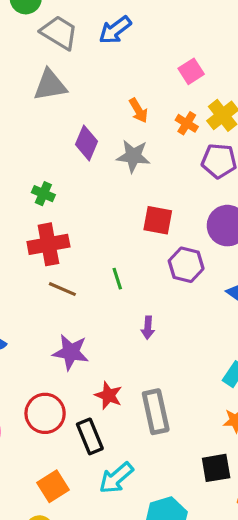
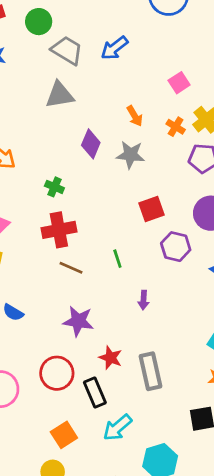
red square: (158, 220) -> (151, 209), turned -30

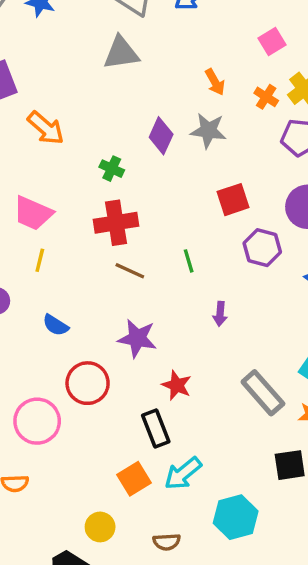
purple diamond: (91, 144) -> (161, 136), moved
gray rectangle: (151, 371) -> (263, 393), moved, turned -30
red circle: (57, 373) -> (88, 383), moved
orange square: (64, 435) -> (134, 479), moved

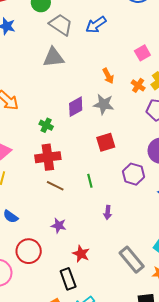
purple diamond: (161, 136) -> (76, 107), turned 35
red square: (233, 200) -> (106, 142), moved
purple star: (137, 338) -> (59, 226), size x0.7

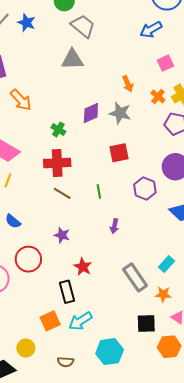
blue arrow: (96, 25) -> (151, 30), moved

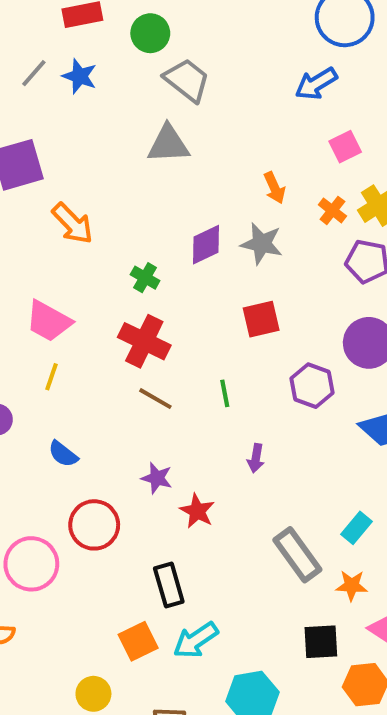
red cross: (57, 163) -> (144, 341), turned 30
red star: (83, 267) -> (197, 511), moved

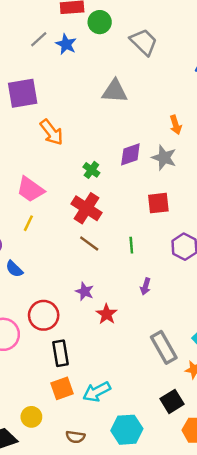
green circle: (150, 33) -> (100, 22), moved
gray trapezoid: (187, 80) -> (144, 42), moved
blue semicircle: (63, 454) -> (14, 269), moved
black rectangle: (169, 585) -> (61, 353), moved
black square: (321, 642) -> (172, 401), turned -35

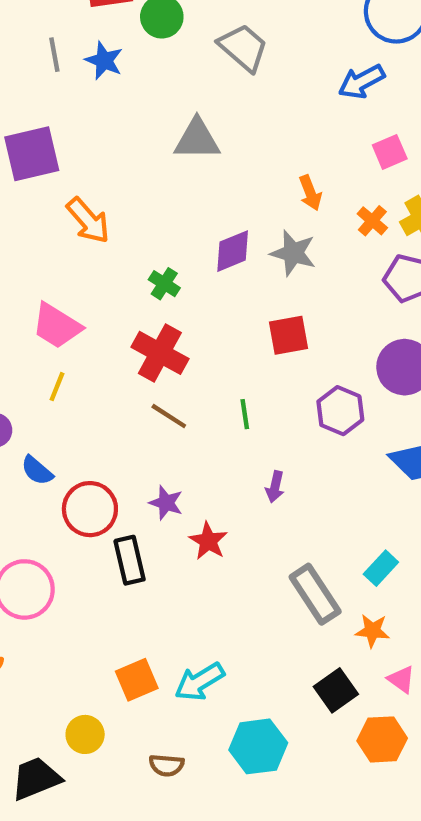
gray line: (39, 39) -> (54, 55), turned -54
red circle: (44, 315) -> (90, 509), moved
black rectangle: (61, 353) -> (130, 560), moved

